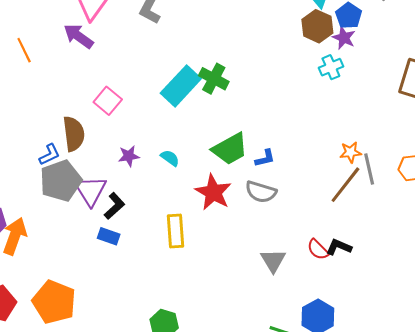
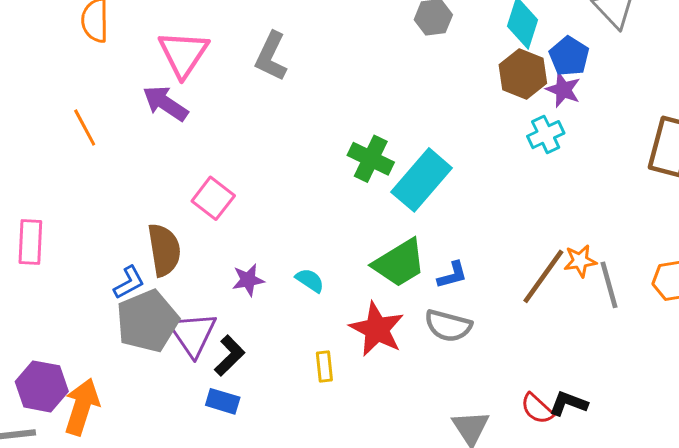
cyan rectangle: (181, 86) -> (422, 180), moved
brown line: (345, 185) -> (543, 276), moved
yellow rectangle: (175, 231) -> (324, 366), moved, size x0.6

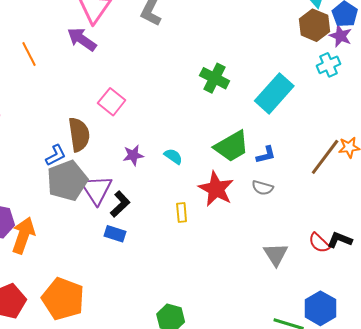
cyan rectangle: (422, 180) -> (274, 93), moved
gray semicircle: (448, 326) -> (263, 188), size x0.7

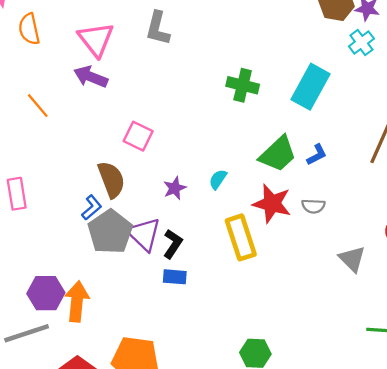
cyan semicircle: (173, 156) -> (218, 179), turned -78
gray semicircle: (263, 188) -> (313, 206), moved
yellow rectangle: (182, 212) -> (241, 237), size x2.0

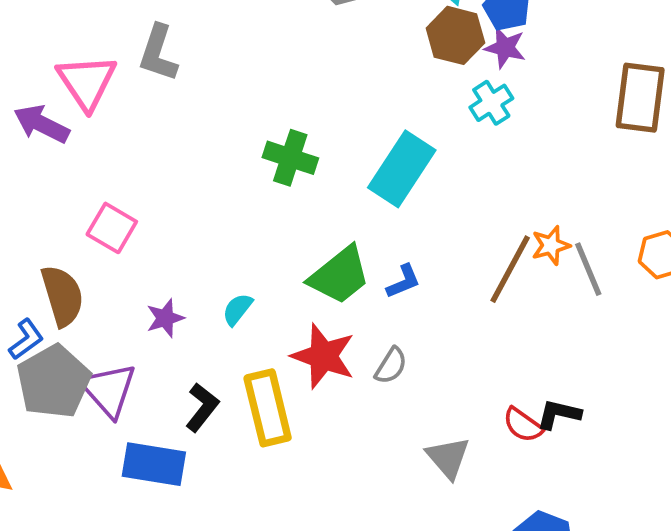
pink triangle: (96, 39) -> (87, 82), moved
gray semicircle: (313, 206) -> (391, 366), turned -65
black L-shape: (173, 244) -> (202, 407), moved
blue rectangle: (175, 277) -> (154, 464), size x1.6

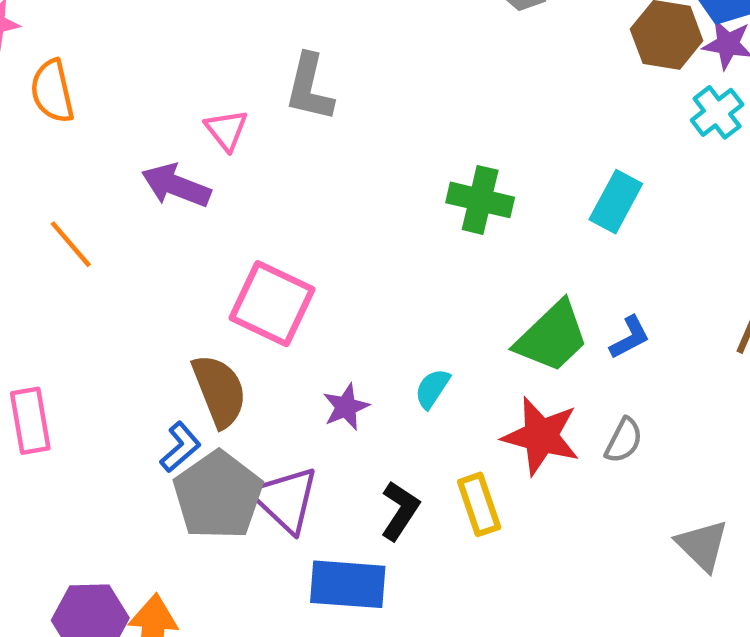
pink triangle: (87, 82) -> (226, 130), size x0.6
cyan rectangle: (402, 169) -> (616, 202), size x0.7
pink square: (112, 228) -> (272, 304), size x1.4
yellow rectangle: (268, 408) -> (479, 504), size x0.7

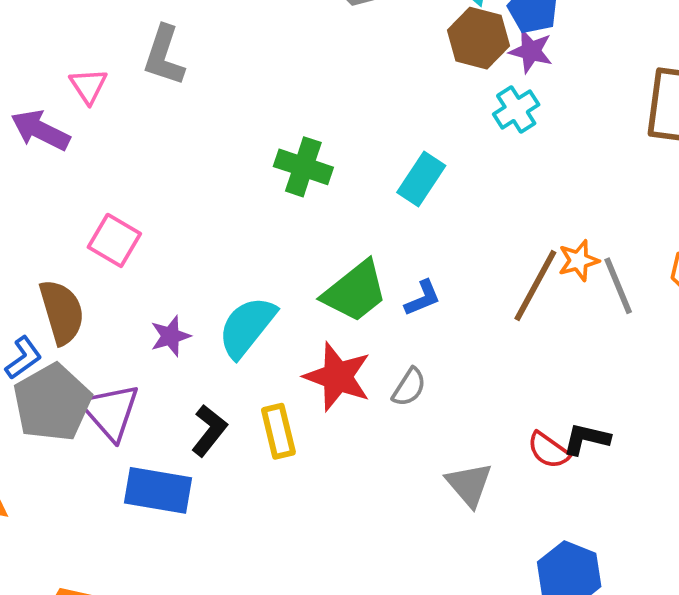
pink square: (272, 304) -> (114, 240), size x0.7
cyan semicircle: (432, 389) -> (247, 327), size x1.8

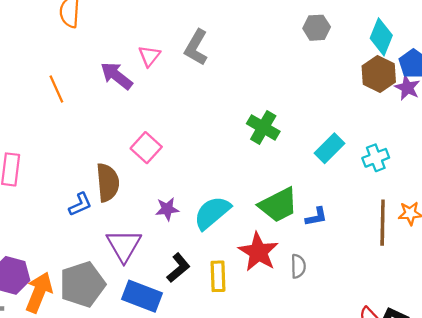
cyan cross: (516, 109) -> (376, 158), moved
brown line: (535, 285) -> (383, 223), turned -39
gray semicircle: (409, 387) -> (298, 266), turned -45
gray pentagon: (52, 403) -> (82, 284), moved

